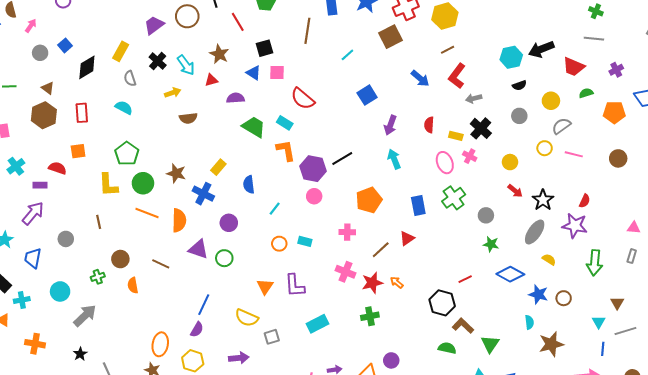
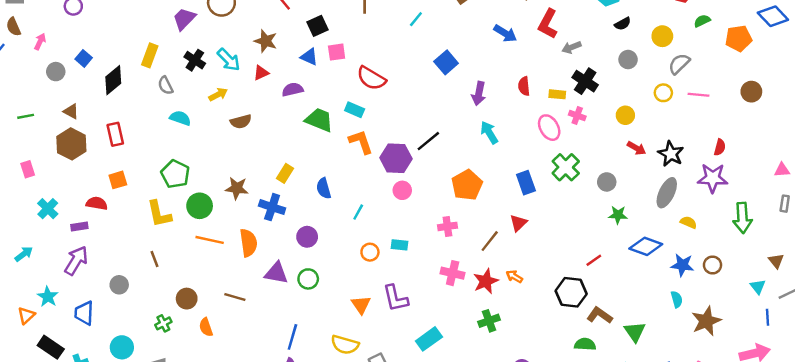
cyan semicircle: (124, 108) -> (180, 118), moved

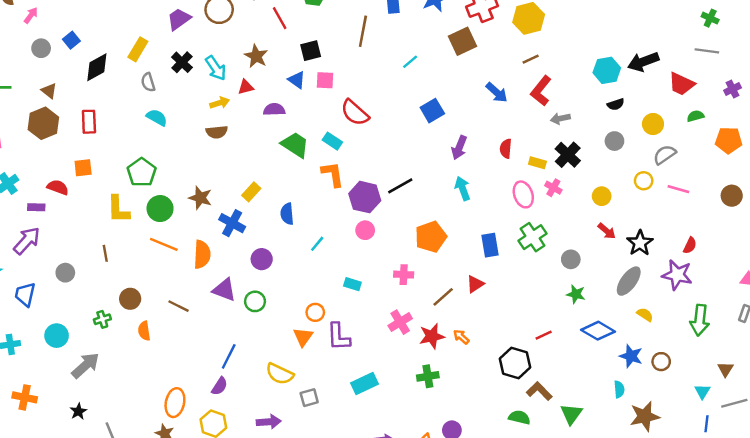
yellow arrow: (218, 94) -> (220, 103), moved
orange circle: (370, 252) -> (315, 312), moved
pink cross: (453, 273) -> (400, 322), turned 35

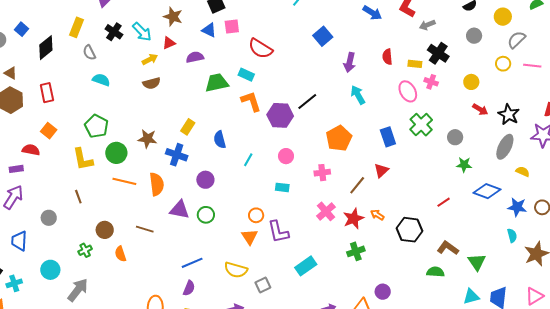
green trapezoid: (295, 145) -> (217, 83), turned -35
orange square: (83, 168) -> (49, 131), turned -35
pink circle: (365, 230) -> (286, 156), moved
blue line: (229, 356) -> (192, 263), turned 50
black hexagon: (515, 363) -> (409, 230), moved

